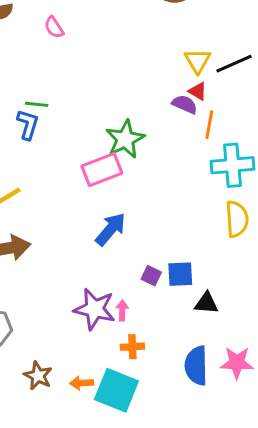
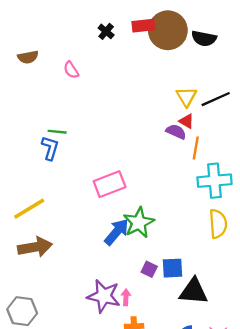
green star: (125, 139) -> (139, 223), moved
black triangle: (206, 303) -> (193, 291), size x1.5

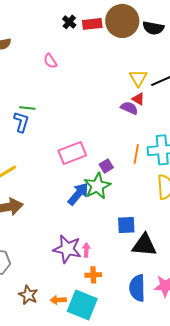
red rectangle: (143, 26) -> (92, 24), moved
pink semicircle: (71, 70) -> (50, 61), moved
orange line: (196, 148) -> (136, 154), moved
purple square: (149, 269) -> (106, 166), moved, turned 32

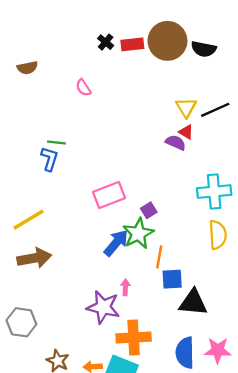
orange line: (136, 154) -> (159, 257), moved
pink arrow: (86, 250) -> (125, 287), moved
orange cross: (93, 275) -> (134, 337), size x1.8

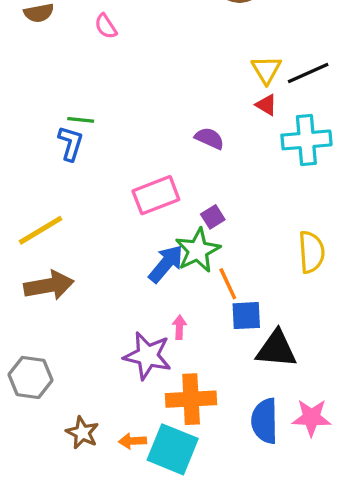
pink semicircle: (83, 88) -> (106, 26), moved
purple semicircle: (176, 142) -> (209, 138), moved
cyan cross: (214, 192) -> (306, 140), moved
orange line: (159, 257) -> (228, 284), turned -35

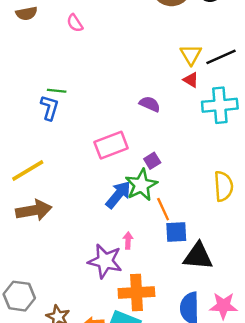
gray hexagon: (30, 377) -> (19, 296), moved

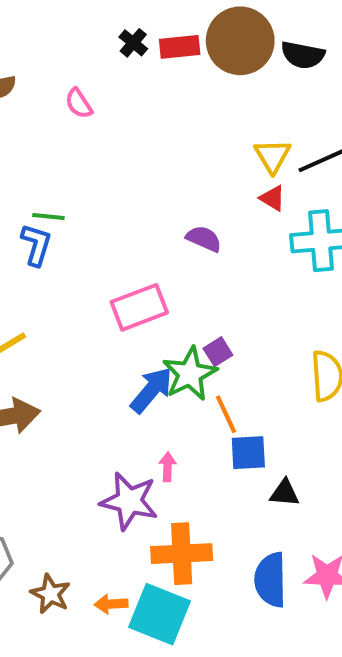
purple square: (152, 161) -> (218, 352), moved
black triangle: (198, 256) -> (285, 493), size x0.6

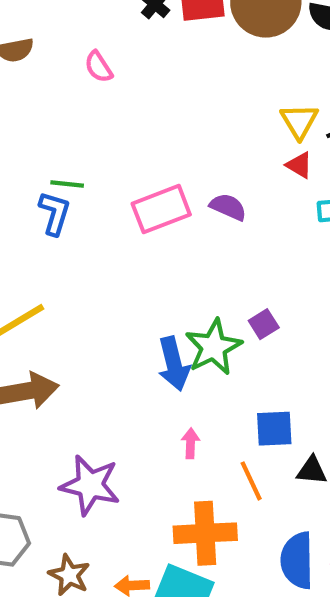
pink rectangle: (139, 307) -> (161, 209), moved
purple square: (218, 352) -> (264, 324), moved
blue arrow: (151, 390) -> (174, 364), turned 126
orange line: (226, 414) -> (251, 481), moved
purple star: (129, 501) -> (90, 485), moved

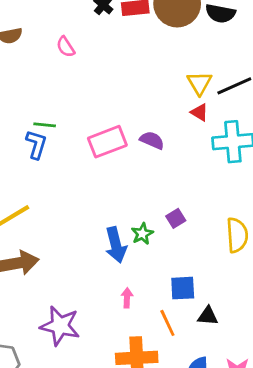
green star: (214, 347) -> (142, 234), size x0.6

